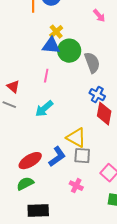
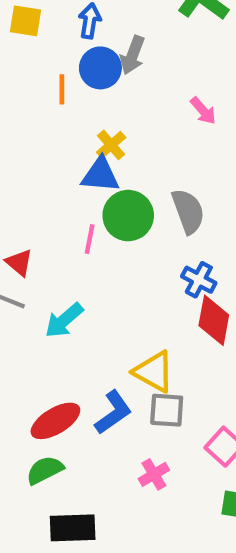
green circle: (69, 51) -> (128, 216), moved
cyan arrow: (44, 109) -> (64, 320), moved
pink cross: (76, 186) -> (154, 474), turned 32

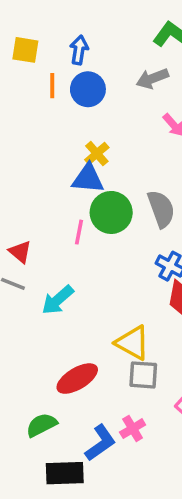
gray arrow: (132, 55) -> (152, 79), moved, turned 48
orange line: (62, 89) -> (52, 86), moved
blue L-shape: (113, 412) -> (100, 443), moved
red ellipse: (55, 421) -> (77, 379), moved

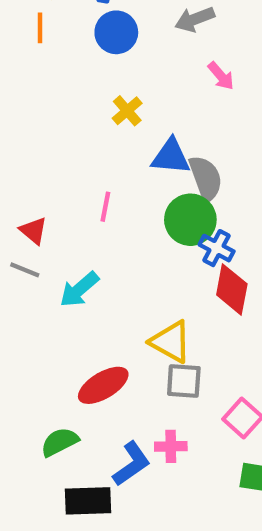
orange line: (52, 86) -> (40, 28), moved
blue triangle: (88, 179) -> (171, 157), moved
green circle: (111, 212) -> (190, 220), moved
pink cross: (133, 429) -> (171, 446), turned 30

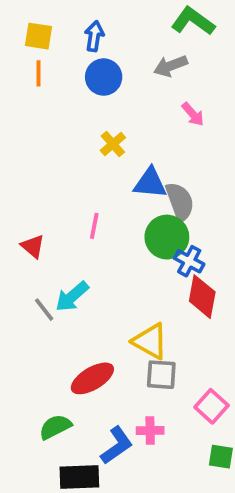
gray line: (25, 270) -> (44, 310), moved, turned 30

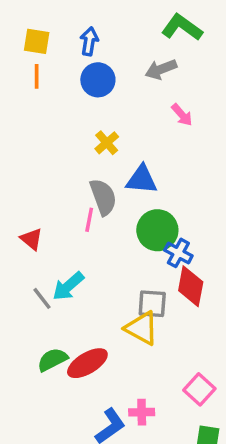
gray semicircle: (180, 202) -> (103, 197), moved
gray square: (161, 375) -> (152, 304), moved
green semicircle: (55, 427) -> (52, 360), moved

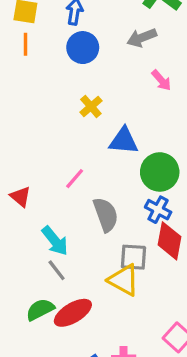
gray semicircle: (103, 197) -> (106, 215), moved
pink line: (89, 220) -> (75, 179), turned 30
green circle: (157, 230) -> (160, 172), moved
cyan arrow: (68, 286) -> (55, 241), turned -88
gray line: (42, 298) -> (57, 270), moved

